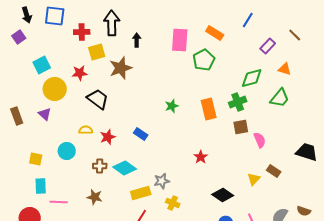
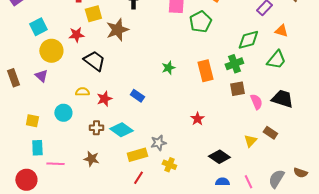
black trapezoid: (307, 152) -> (282, 99), moved

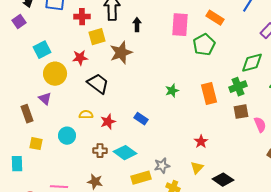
brown rectangle: (13, 78) -> (27, 114), moved
yellow triangle: (250, 141) -> (197, 168), moved
cyan rectangle: (37, 148) -> (17, 164), moved

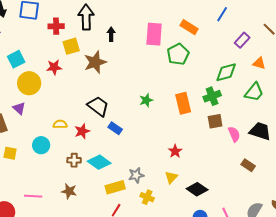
black trapezoid: (98, 84) -> (98, 106), moved

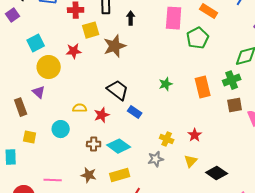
yellow rectangle: (115, 187) -> (120, 175), moved
yellow cross: (147, 197) -> (167, 139), moved

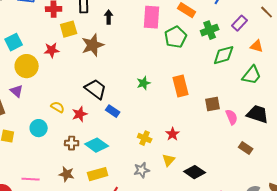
green cross: (232, 80) -> (210, 30), moved
yellow semicircle: (80, 108) -> (58, 107), turned 32
gray star: (156, 159) -> (142, 170), moved

